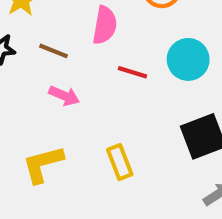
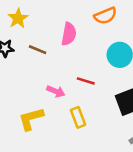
red line: (133, 72) -> (86, 81), moved
pink arrow: (64, 96) -> (56, 91), moved

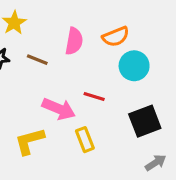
orange semicircle: (105, 16) -> (116, 37), moved
pink arrow: (56, 91) -> (59, 109), size x1.5

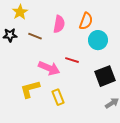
orange semicircle: (116, 37) -> (86, 21), turned -48
yellow rectangle: (85, 140) -> (58, 97), moved

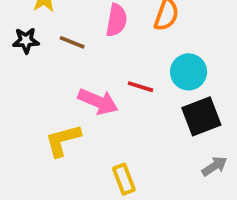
cyan circle: (98, 40) -> (189, 72), moved
yellow rectangle: (58, 97) -> (124, 179), moved

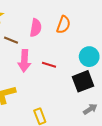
cyan circle: (189, 72) -> (89, 57), moved
pink arrow: (98, 101) -> (24, 61), moved, turned 70

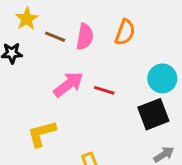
brown line: (11, 40) -> (55, 37), moved
pink arrow: (24, 61) -> (68, 84), turned -130

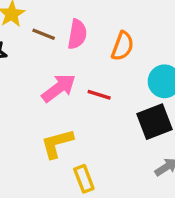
orange semicircle: (125, 32) -> (123, 46), moved
yellow L-shape: (42, 134) -> (57, 143), moved

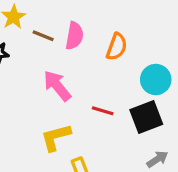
pink arrow: (59, 88) -> (57, 86), turned -92
red line: (99, 95) -> (103, 111), moved

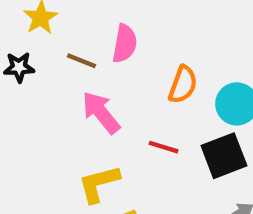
brown line: (43, 36) -> (82, 61), moved
orange semicircle: (117, 47) -> (183, 85), moved

